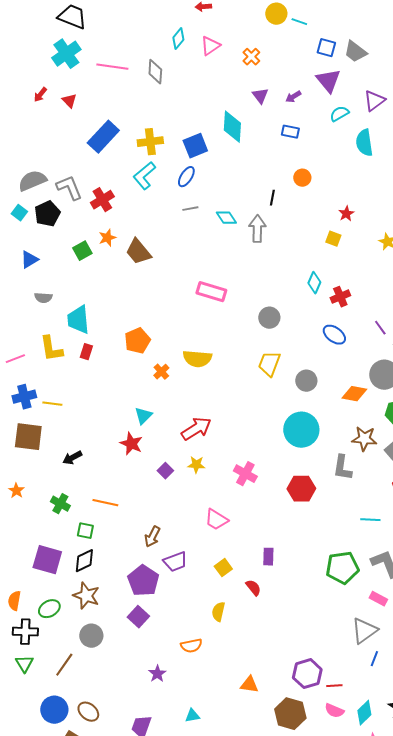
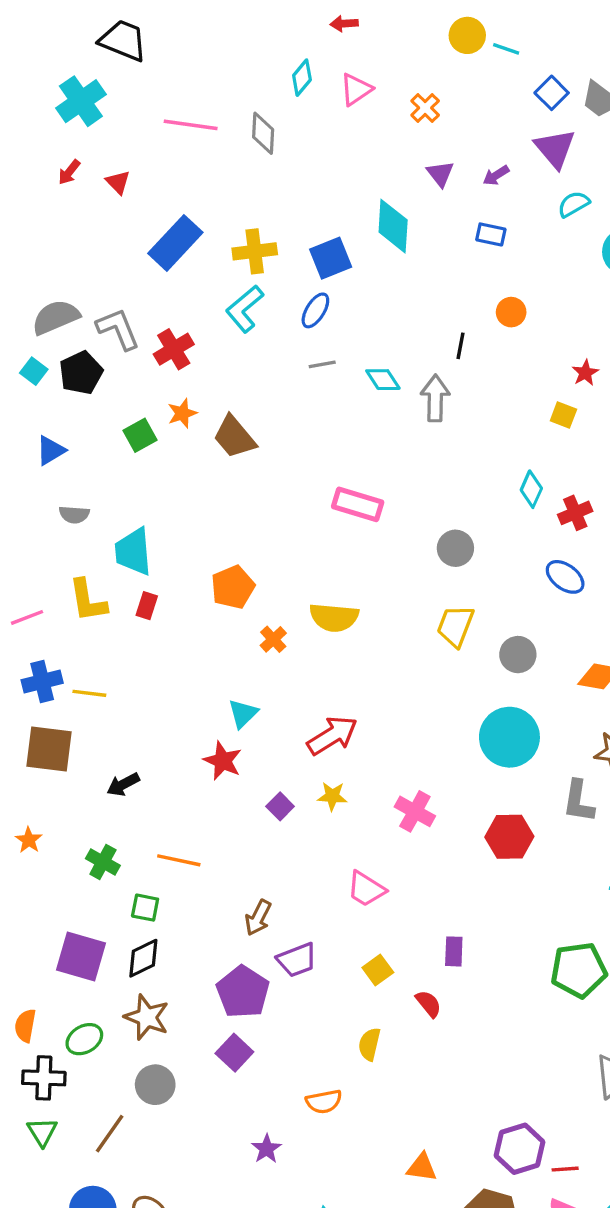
blue square: (326, 48) -> (552, 93), turned 30
cyan cross: (66, 54) -> (81, 101), moved

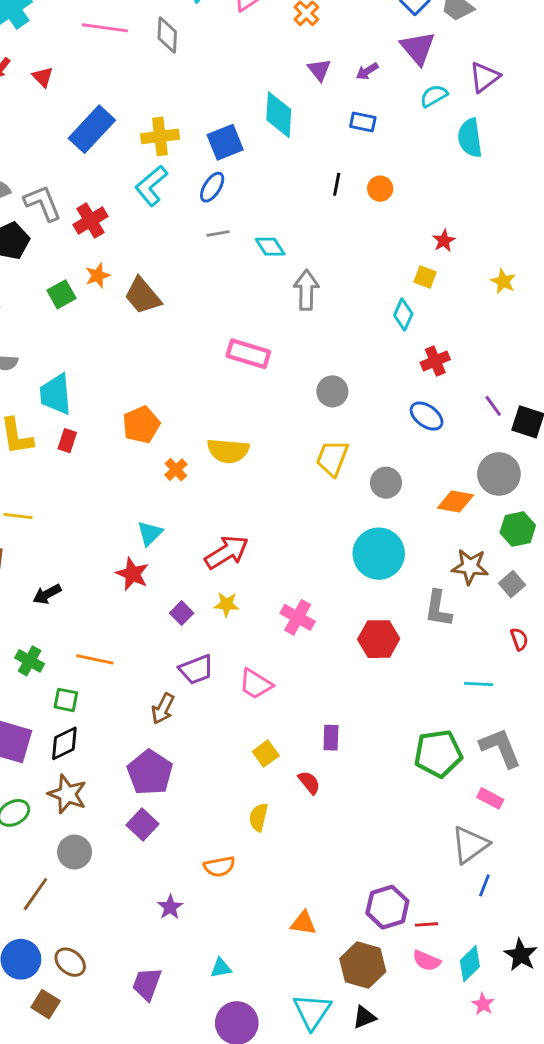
black line: (461, 346) -> (337, 184), moved
gray arrow: (435, 398) -> (306, 290), moved
cyan diamond: (531, 489) -> (403, 315), moved
purple trapezoid: (297, 960) -> (196, 670), moved

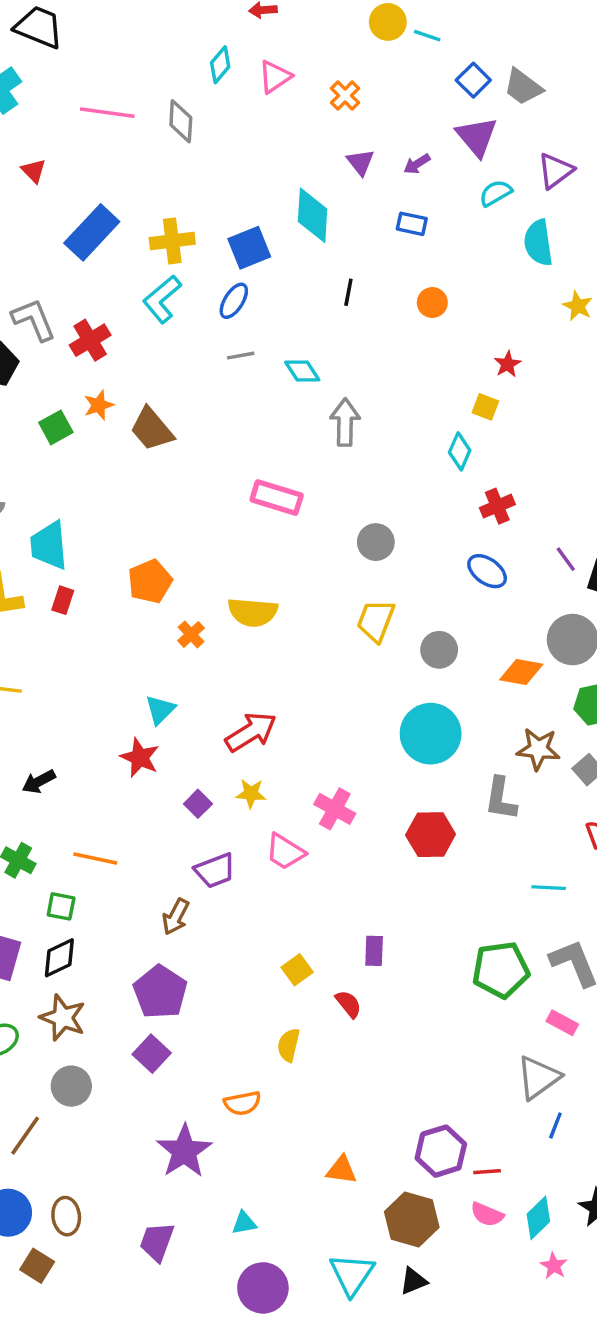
black line: (337, 184) -> (348, 292), moved
yellow star: (503, 281) -> (578, 306), moved
pink trapezoid: (256, 684) -> (285, 852), moved
purple star: (170, 907) -> (184, 1151), size x1.8
brown ellipse: (70, 962) -> (66, 1216), turned 44

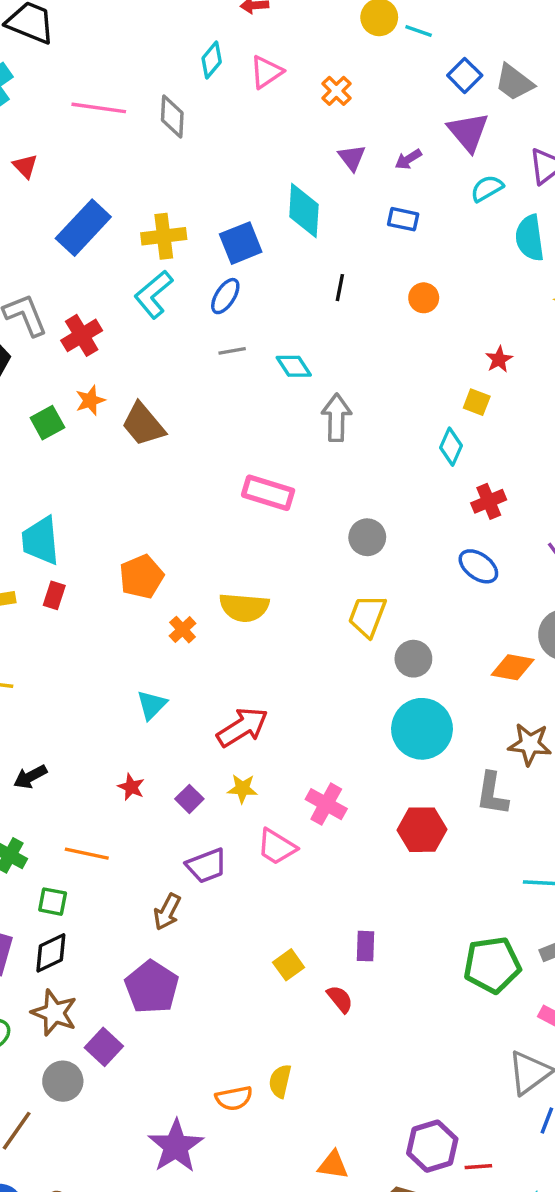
gray circle: (439, 650) -> (413, 659), moved
red star: (140, 758) -> (131, 787), moved, size x0.7
yellow semicircle: (289, 1045) -> (280, 1081), moved
purple square: (152, 1054) -> (104, 1047), moved

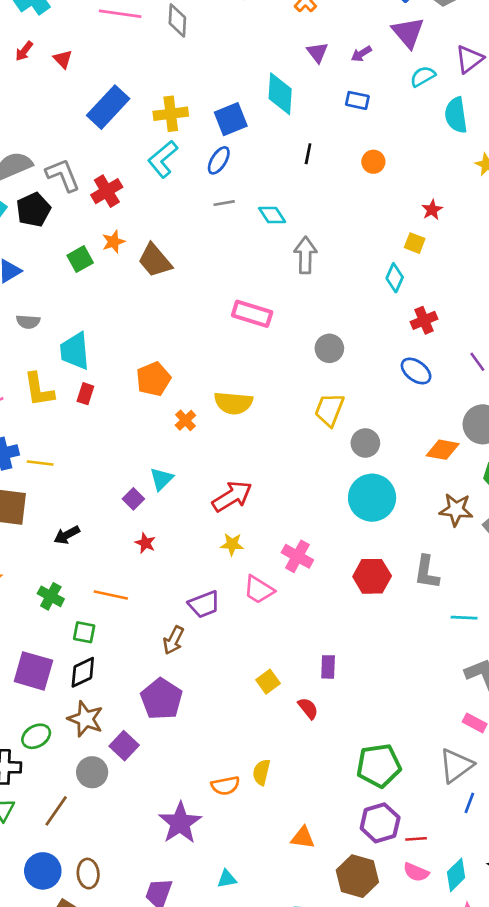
gray L-shape: (492, 794) -> (427, 572), moved
purple square: (189, 799) -> (133, 499), moved
green pentagon: (492, 965) -> (379, 766), moved

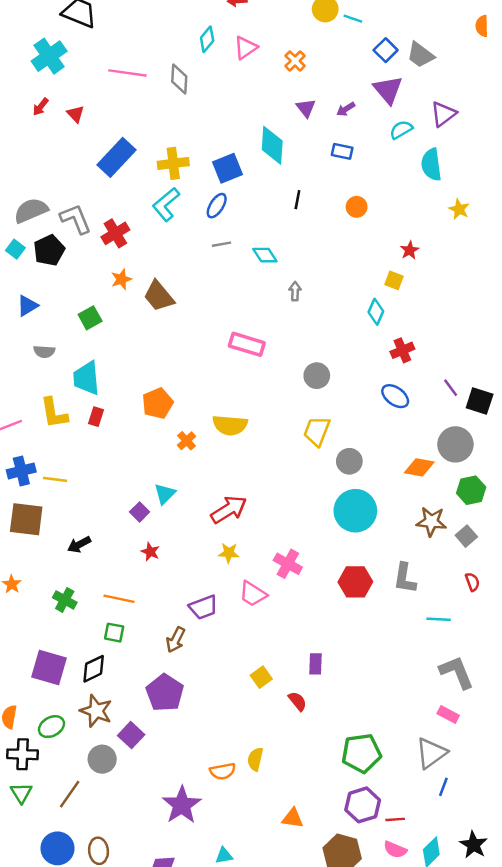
gray arrow: (305, 255) -> (295, 291), size x0.6
green square: (80, 259) -> (90, 318), moved
green square: (84, 632) -> (114, 633), moved

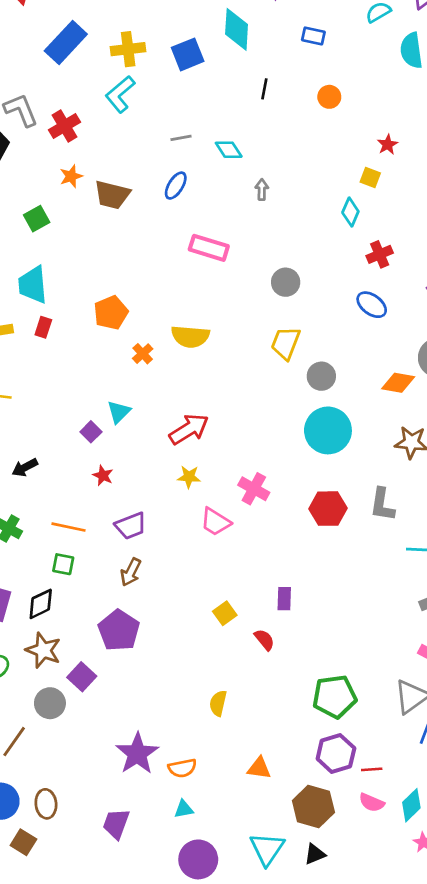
blue ellipse: (217, 206) -> (176, 186), moved
brown trapezoid: (159, 296) -> (112, 195), turned -36
purple trapezoid: (203, 607) -> (131, 526), moved
orange semicircle: (223, 771) -> (182, 768), moved

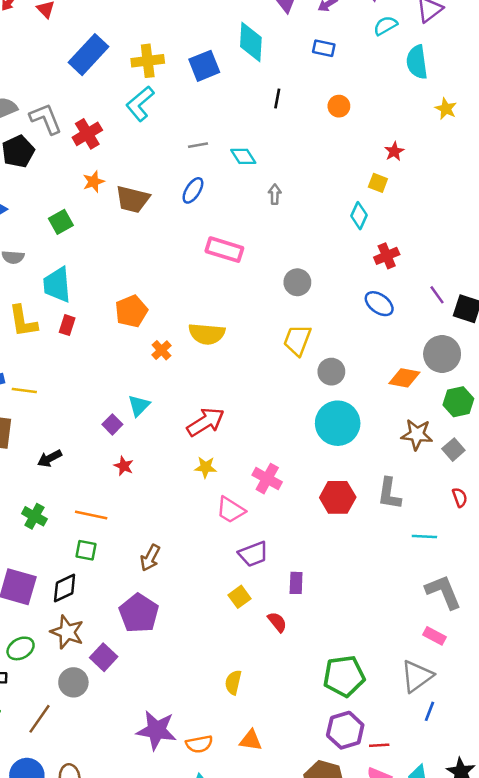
purple trapezoid: (131, 526) -> (253, 554), moved
purple star: (137, 754) -> (156, 730), turned -30
orange triangle: (259, 768) -> (251, 740), moved

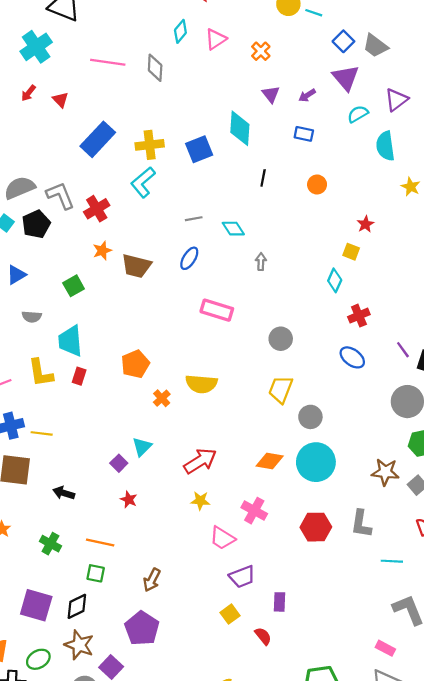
orange diamond: (404, 378) -> (270, 461), moved
black arrow: (50, 458) -> (64, 493), turned 45
pink rectangle: (435, 636) -> (385, 648), moved

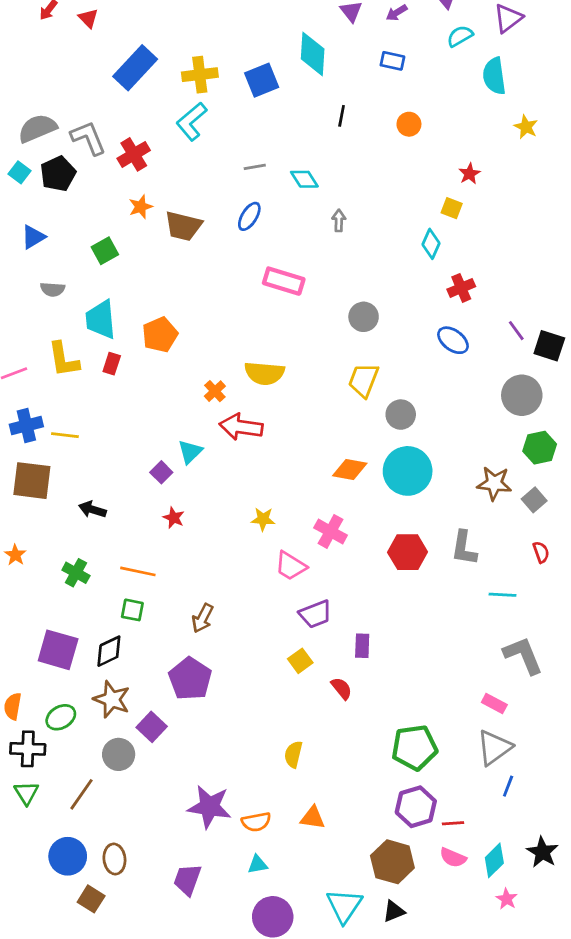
orange pentagon: (135, 364) -> (160, 335), moved
red arrow: (200, 461) -> (241, 427), moved, turned -140

